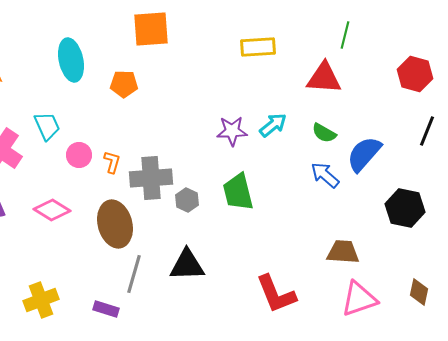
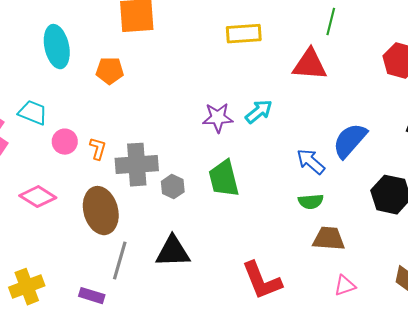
cyan trapezoid: (47, 126) -> (33, 113), turned -44
green semicircle: (324, 133) -> (311, 202), moved, turned -35
pink triangle: (359, 299) -> (345, 286), size x0.6

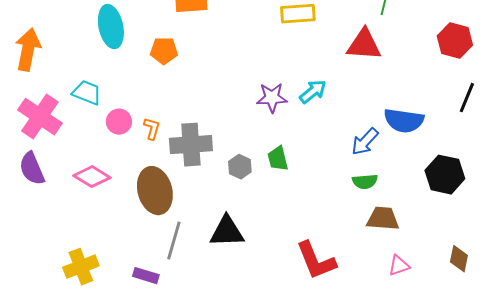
blue semicircle: (350, 141) -> (404, 121), turned -123
blue arrow: (311, 162) -> (365, 142), turned -88
green trapezoid: (224, 179) -> (278, 159), size x0.7
gray hexagon: (173, 187) -> (240, 167), moved

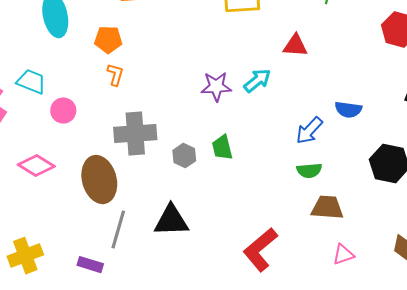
red triangle: (364, 45) -> (295, 46), moved, size x0.7
blue semicircle: (404, 121) -> (348, 110), size x0.7
orange L-shape: (152, 129) -> (115, 75), moved
red L-shape: (316, 261) -> (260, 250), turned 72

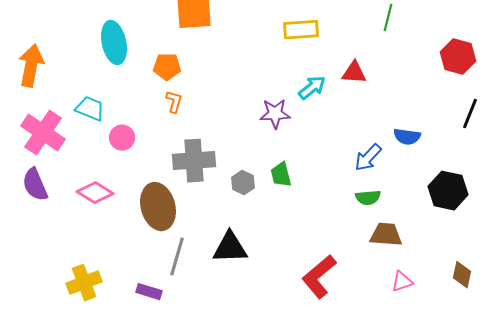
cyan arrow: (257, 81) -> (312, 88), moved

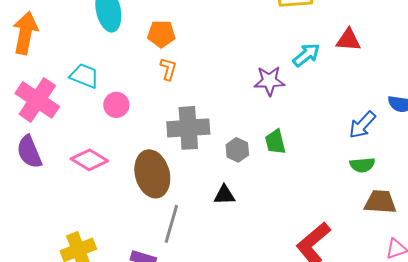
black triangle: (230, 248) -> (224, 195), moved, size x0.6

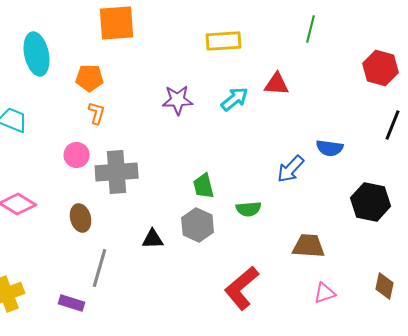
purple star: (269, 81) -> (178, 100), moved
pink circle: (116, 105) -> (77, 155), moved
gray hexagon: (237, 150) -> (198, 225), moved, size x1.4
green semicircle: (362, 165) -> (249, 209), moved
brown ellipse: (152, 174) -> (81, 218), size x0.6

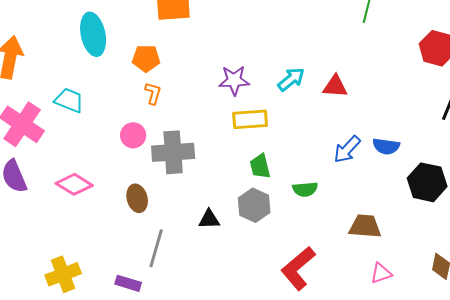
yellow rectangle: (224, 41) -> (250, 119), moved
red triangle: (277, 84) -> (335, 86), moved
blue semicircle: (330, 148) -> (386, 146), moved

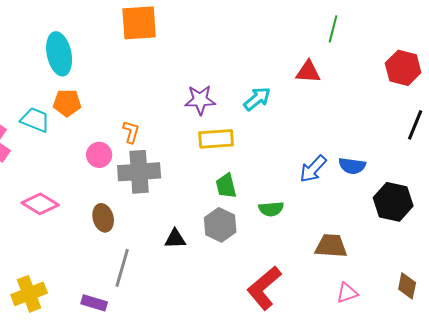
orange pentagon: (146, 58) -> (67, 103), moved
red triangle: (335, 86) -> (308, 72), moved
orange L-shape: (153, 93) -> (131, 132), moved

